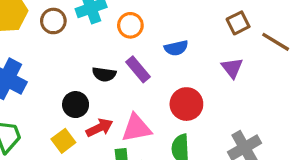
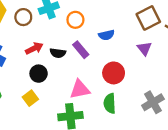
brown square: (238, 23) -> (148, 18), size x1.5
red arrow: (99, 128) -> (34, 48), moved

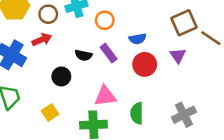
red arrow: (34, 48) -> (42, 40), moved
red circle: (114, 73) -> (145, 64), moved
yellow square: (30, 98) -> (50, 113), moved

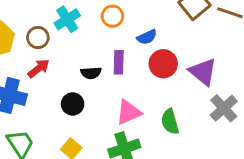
orange circle: (105, 20) -> (112, 16), moved
purple rectangle: (109, 53) -> (119, 62), turned 54
purple triangle: (178, 56) -> (203, 72), moved, size x1.5

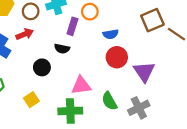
purple rectangle: (119, 62) -> (72, 26), moved
gray cross: (224, 108) -> (139, 108), moved
green semicircle: (170, 122) -> (109, 101), turned -30

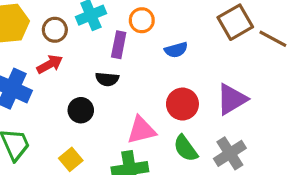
red circle: (117, 57) -> (182, 104), moved
purple triangle: (144, 72) -> (232, 99), turned 40

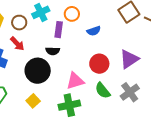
red arrow: (50, 64) -> (17, 44), turned 77
black circle: (81, 110) -> (38, 71), size x1.6

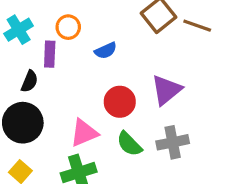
black semicircle: (53, 51) -> (30, 81), moved, turned -64
gray cross: (130, 92) -> (173, 142), turned 30

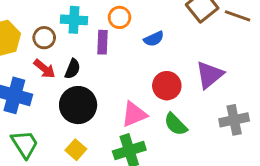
cyan cross: (19, 30) -> (74, 20), turned 35
black semicircle: (30, 81) -> (73, 69), moved
gray cross: (173, 142) -> (234, 120), moved

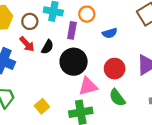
black circle: (78, 105) -> (74, 62), moved

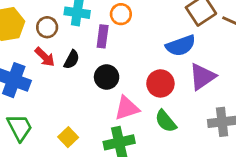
blue semicircle: (110, 33) -> (181, 46), moved, size x1.5
black circle: (74, 62) -> (107, 77), size x0.7

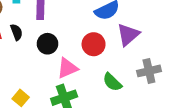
black semicircle: (72, 59) -> (16, 32), turned -42
green semicircle: (166, 121) -> (112, 82), moved

